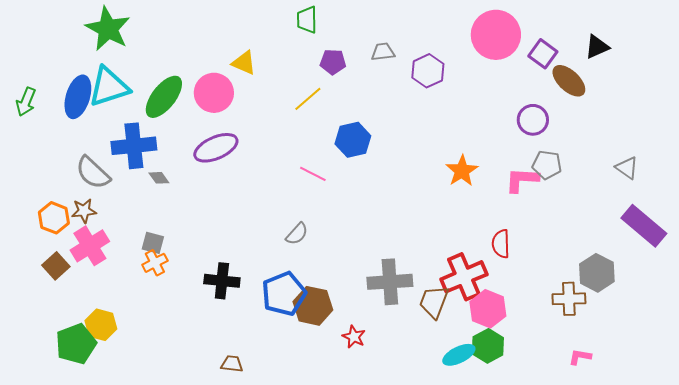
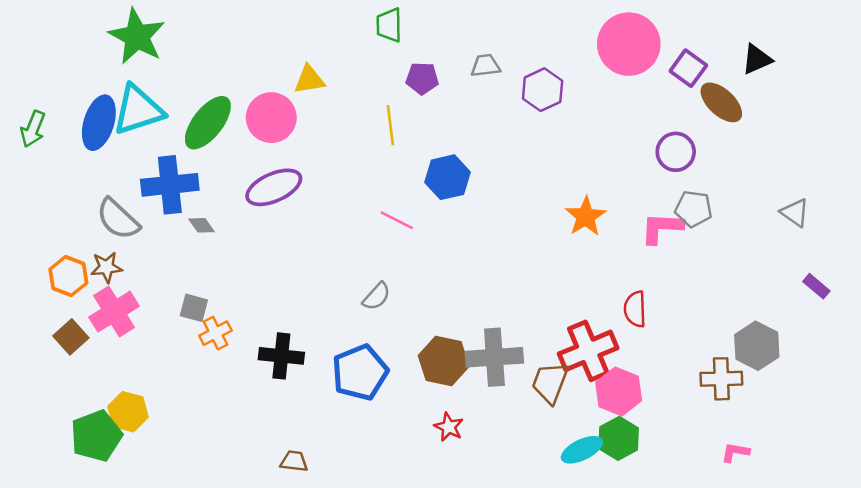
yellow triangle: (244, 63) -> (309, 80), turned -32
yellow line: (308, 99) -> (390, 125), turned -56
purple rectangle: (644, 226) -> (816, 286), size x0.5
orange cross: (155, 263) -> (215, 333), moved
brown hexagon: (313, 306) -> (444, 361), moved

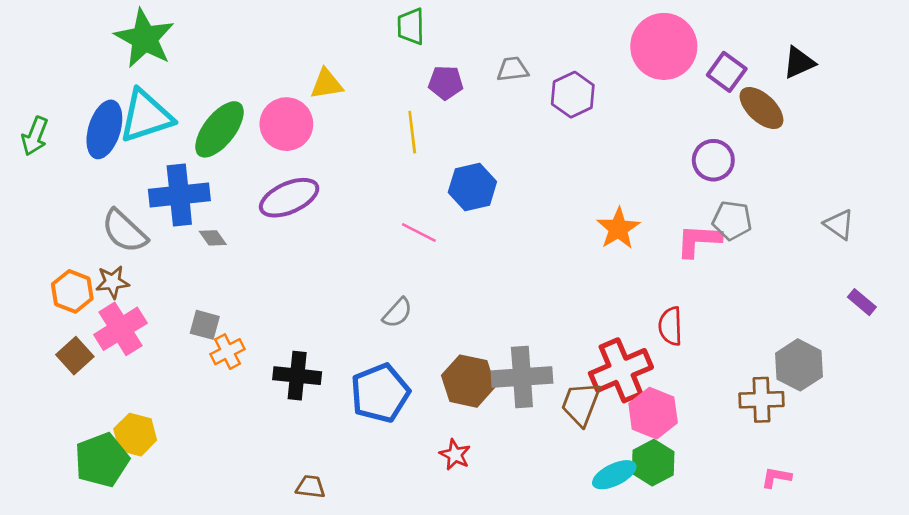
red star: (449, 427) -> (455, 455), moved

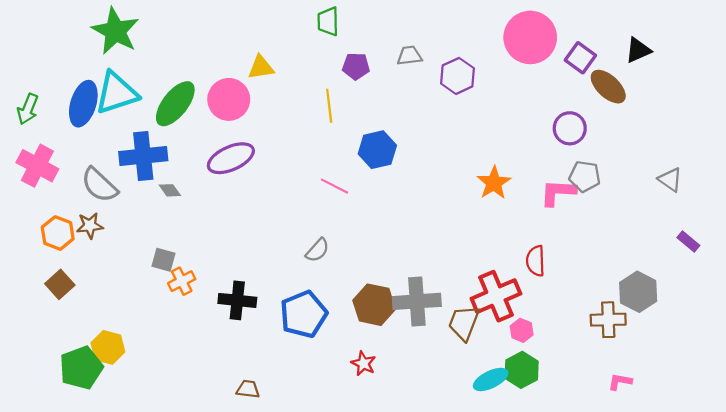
pink cross: (120, 329) -> (37, 166), moved, turned -30
pink hexagon: (653, 413) -> (522, 330), size x0.6

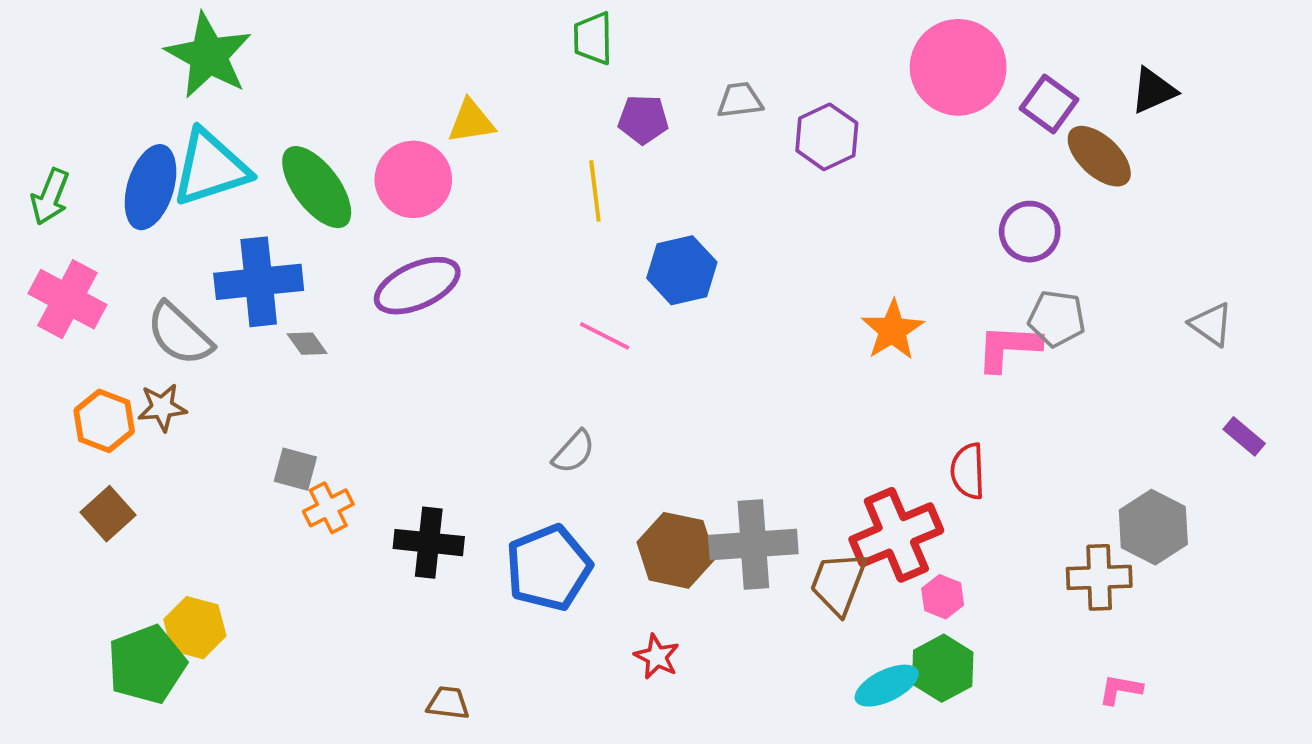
green ellipse: (175, 104) -> (317, 187), turned -75

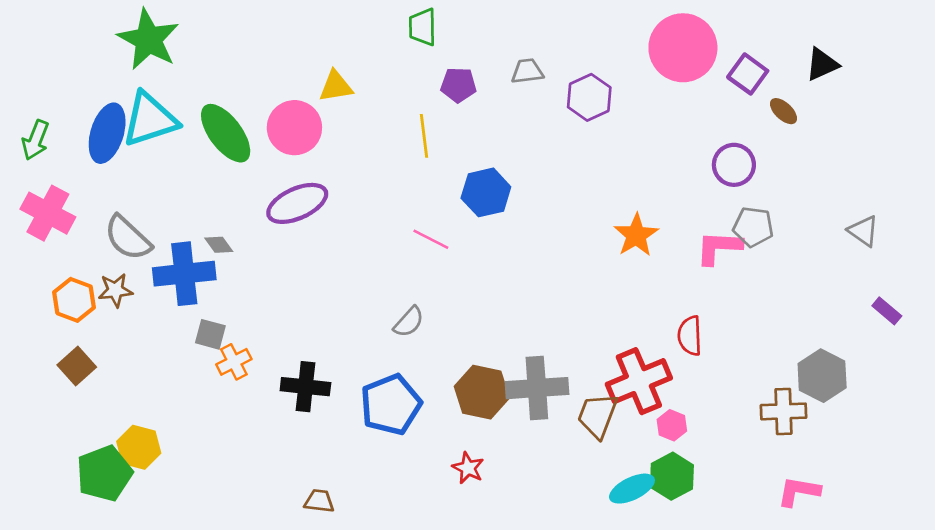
brown ellipse: (1099, 156) -> (784, 111), size x0.6
blue cross: (259, 282) -> (184, 274), moved
pink L-shape: (1120, 689) -> (799, 491), size x1.4

